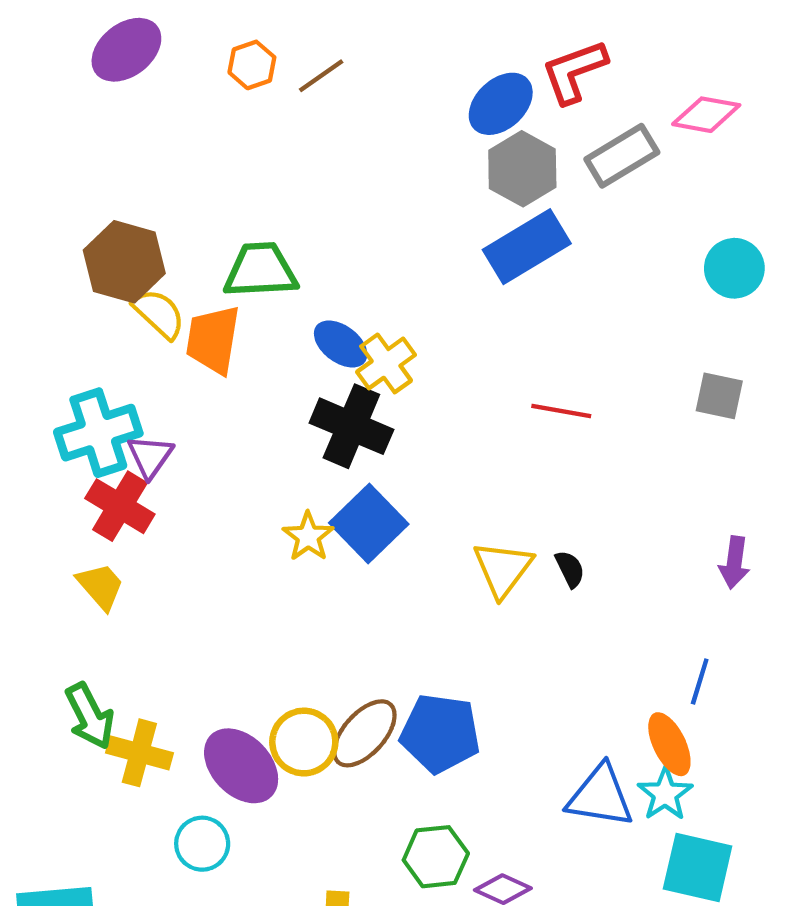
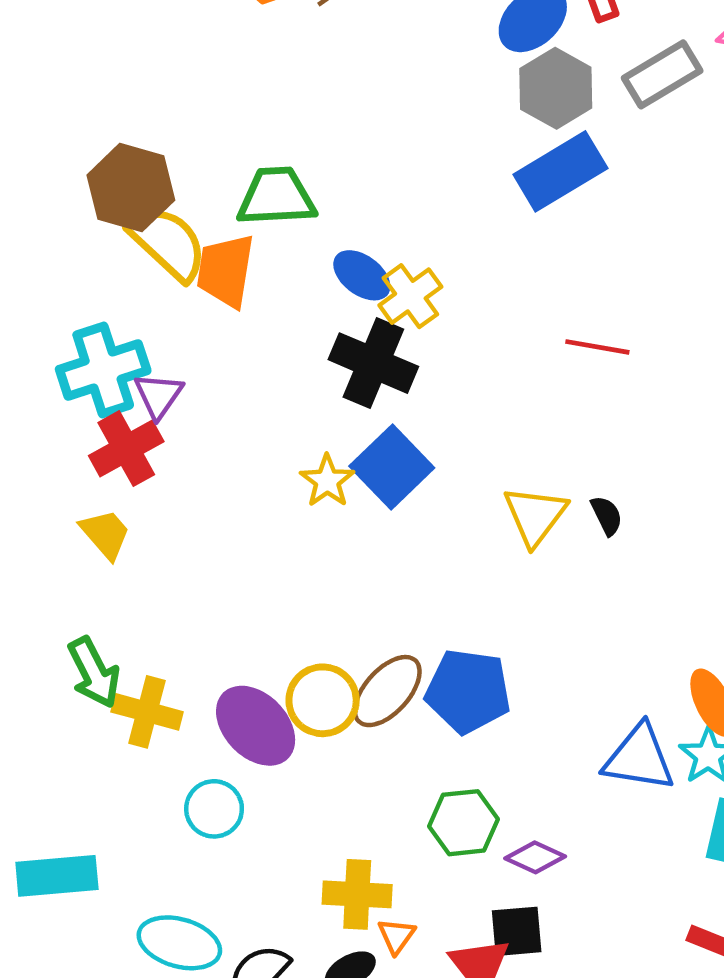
yellow semicircle: (159, 314) -> (168, 243), size x1.4
red cross: (120, 506) -> (126, 449), turned 30

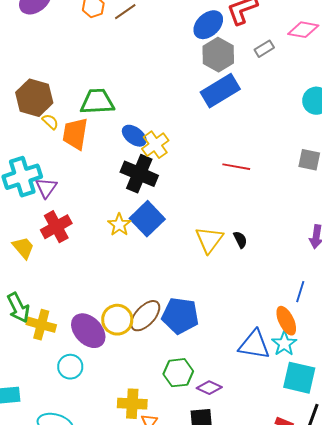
gray rectangle: (662, 74) -> (264, 49), size x0.6
yellow semicircle: (168, 243) -> (50, 122), size x0.5
red cross: (126, 449) -> (56, 227), moved

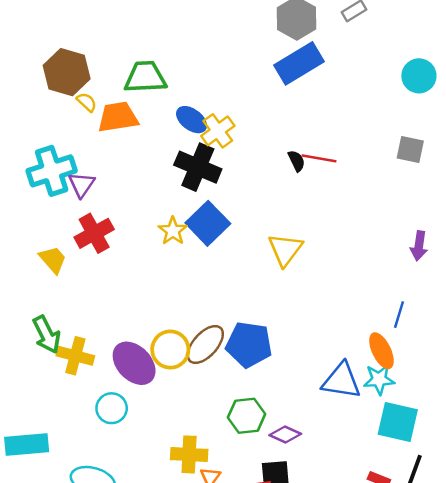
orange trapezoid: (75, 134) -> (118, 117), turned 72
black semicircle: (240, 240) -> (297, 161), moved
cyan star: (284, 344) -> (379, 379), turned 30

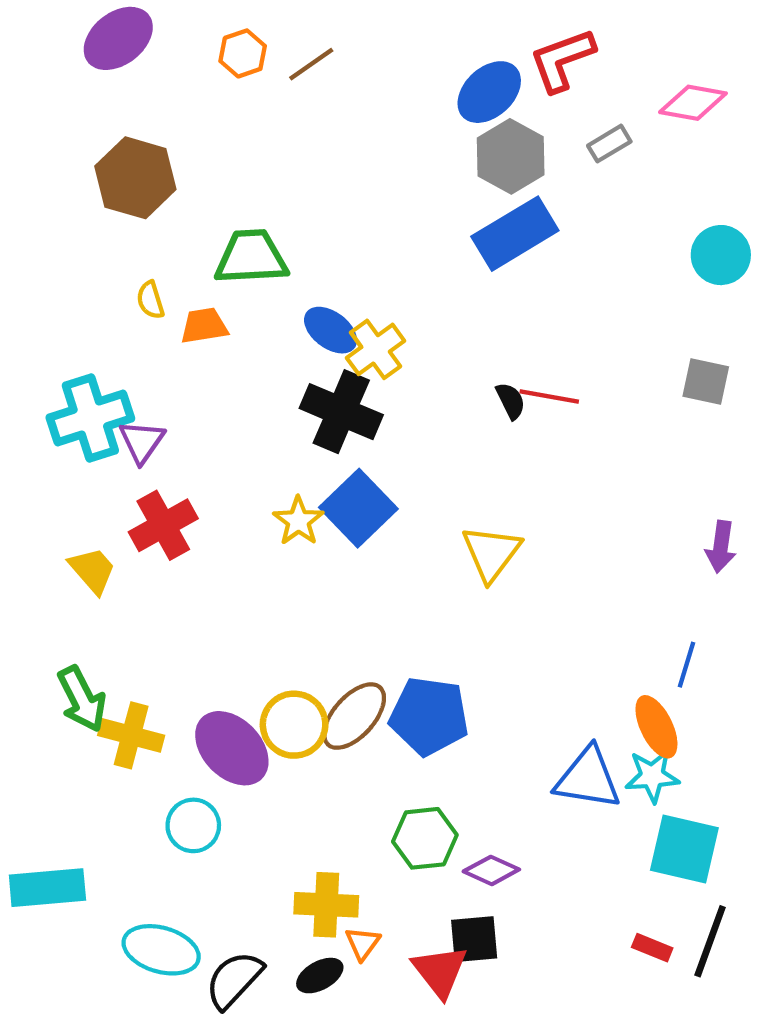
brown hexagon: (67, 72) -> (135, 178), moved
yellow semicircle: (87, 102) -> (150, 300), turned -150
orange trapezoid: (118, 117) -> (204, 326), size x0.7

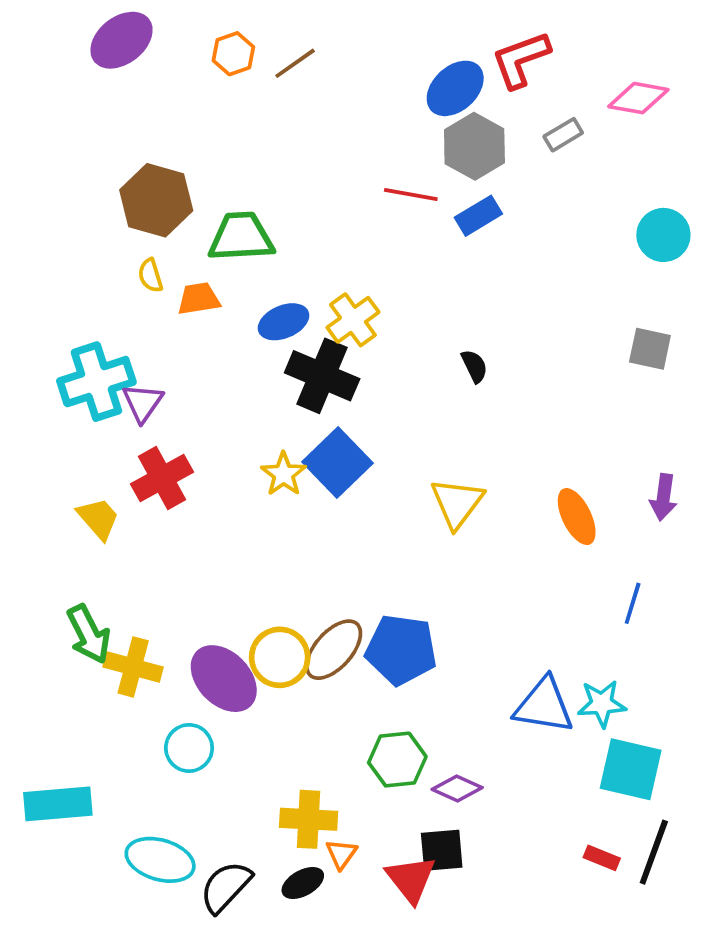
brown hexagon: (135, 178) -> (156, 200), moved
blue rectangle: (515, 234) -> (478, 216), size x0.6
blue ellipse: (331, 330) -> (284, 322), moved, turned -60
red line: (549, 397) -> (411, 194), moved
orange ellipse: (656, 727) -> (577, 517), moved

